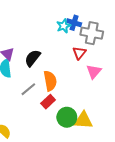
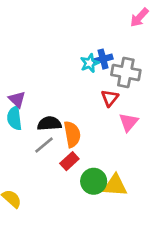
blue cross: (74, 23) -> (103, 59), turned -32
black semicircle: (33, 58) -> (49, 124), moved, turned 48

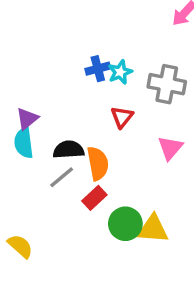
blue cross: (103, 59) -> (98, 69), moved
red triangle: (110, 98) -> (122, 117), moved
purple triangle: (17, 99) -> (27, 119), turned 36

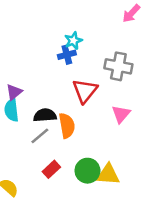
cyan star: (120, 72) -> (73, 41), moved
red triangle: (122, 117) -> (85, 91), size x1.5
red rectangle: (94, 198) -> (51, 169), moved

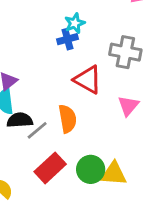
red triangle: (85, 91) -> (88, 80), turned -40
black semicircle: (45, 115) -> (20, 120), moved
red rectangle: (51, 169) -> (50, 168), size x1.5

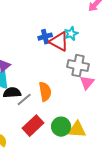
cyan star: (75, 23) -> (71, 34), moved
gray cross: (125, 52) -> (78, 66), moved
red triangle: (88, 80) -> (59, 42), moved

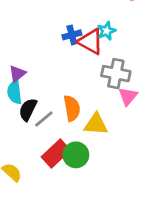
black semicircle: (12, 93) -> (28, 110), turned -60
green circle: (61, 127) -> (76, 155), moved
yellow triangle: (77, 130) -> (96, 124), moved

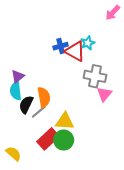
orange semicircle: (72, 108) -> (44, 97), moved
yellow triangle: (96, 124) -> (65, 121), moved

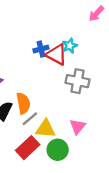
pink triangle: (104, 94) -> (78, 127), moved
gray line: (39, 112) -> (30, 119), moved
green circle: (64, 140) -> (58, 150), moved

